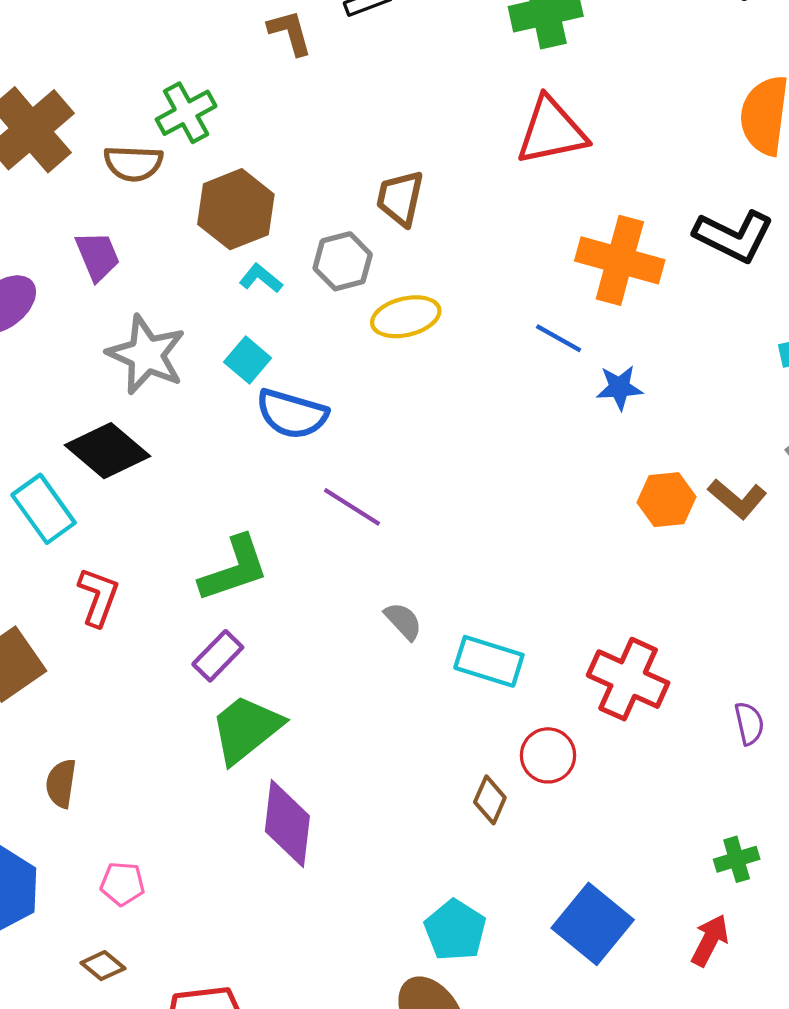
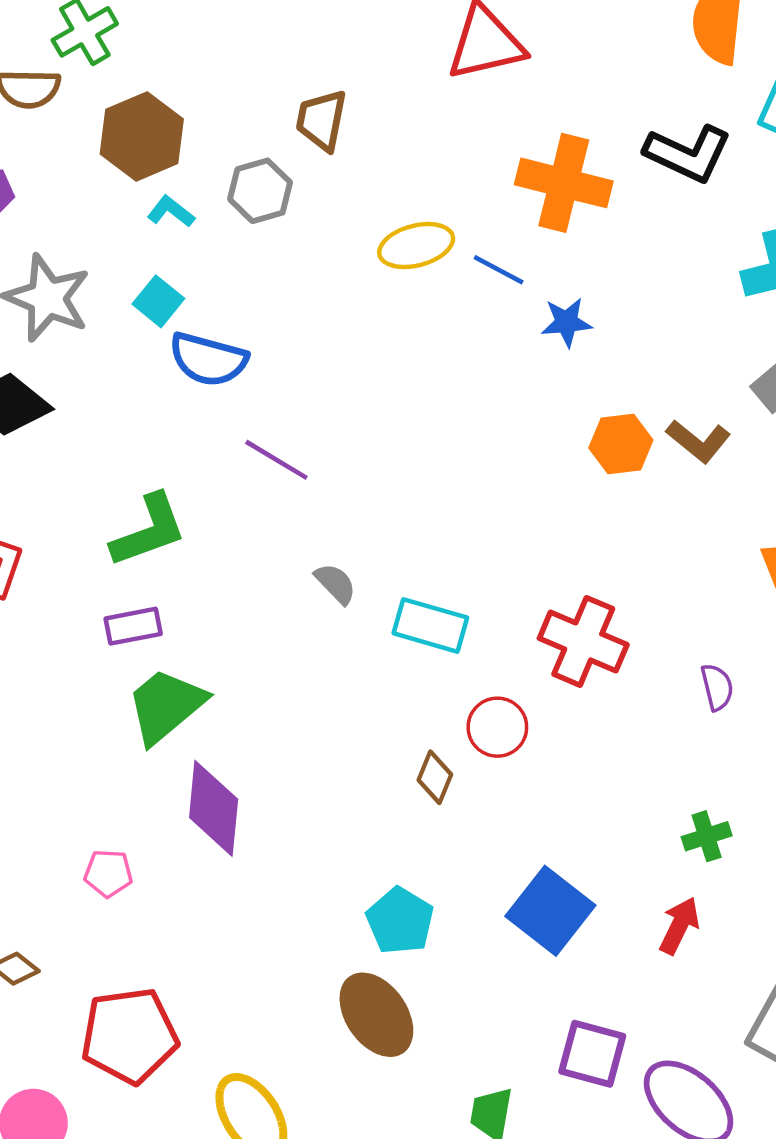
yellow ellipse: (406, 317) -> (416, 246), moved
purple rectangle: (218, 656) -> (133, 626), turned 36
pink pentagon: (122, 884) -> (108, 873), moved

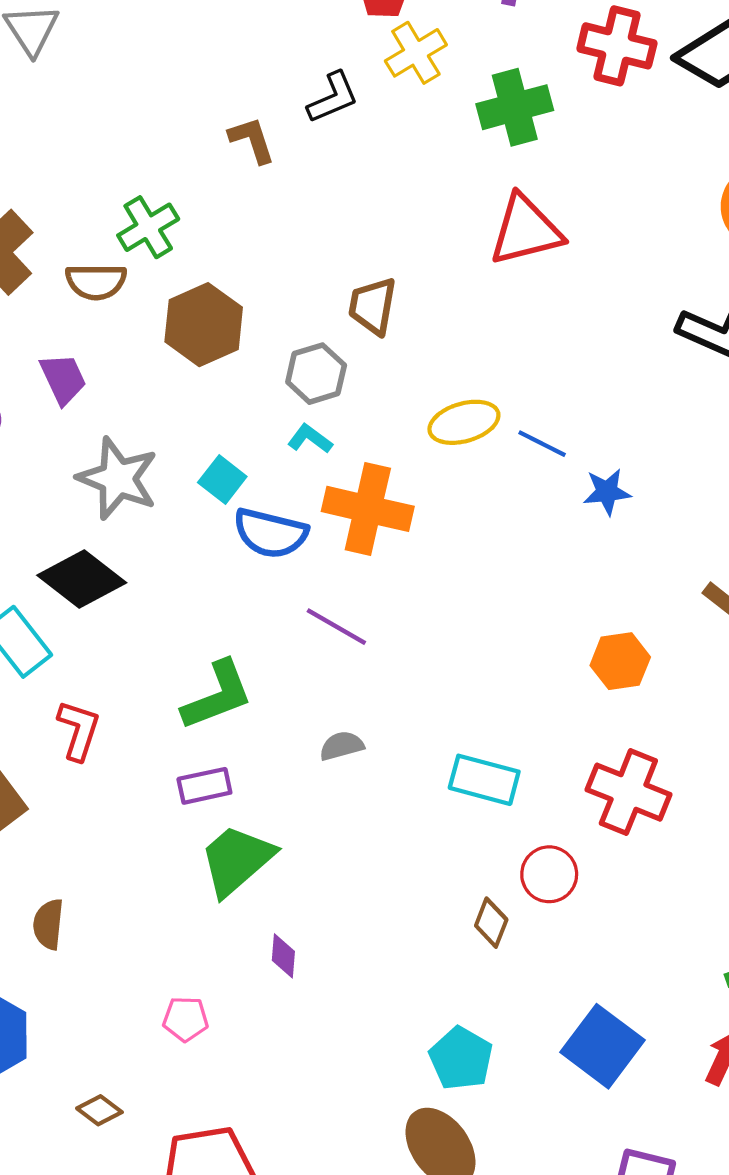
orange cross: (564, 183) -> (368, 509), moved
cyan L-shape: (171, 212) -> (310, 439), moved
orange hexagon: (621, 444) -> (620, 661), moved
gray semicircle: (336, 584) -> (342, 746), moved, turned -60
purple diamond: (214, 808) -> (283, 956), size x0.5

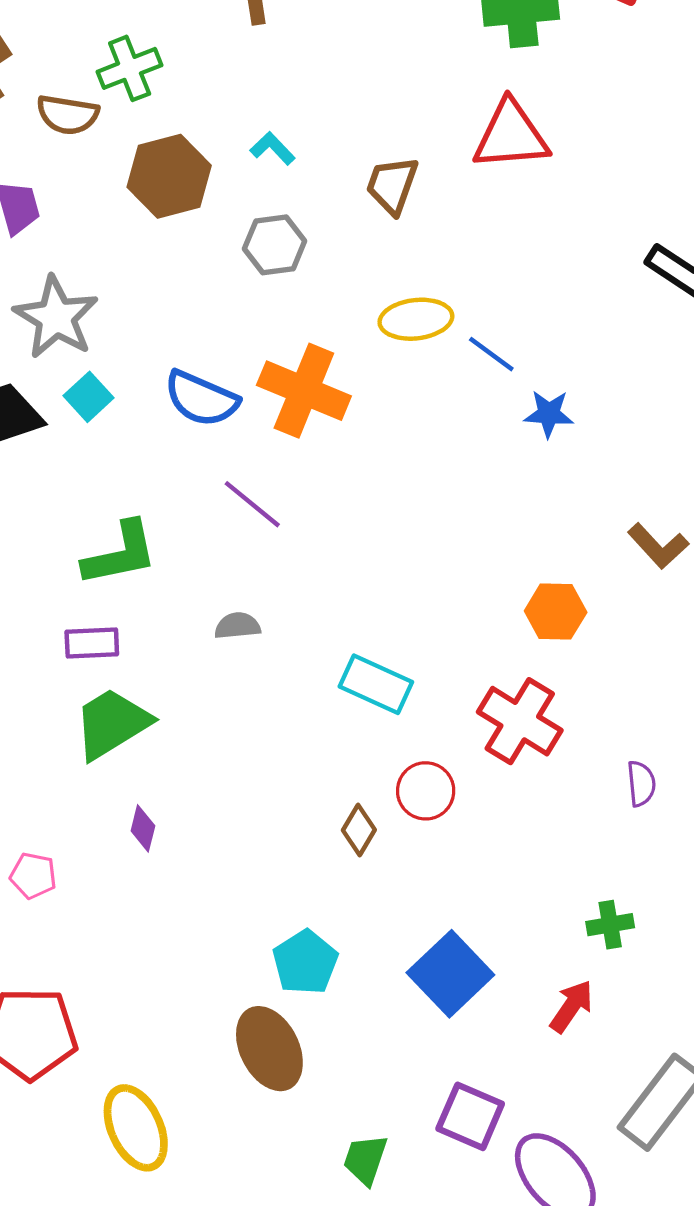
brown trapezoid: (373, 306) -> (392, 185), moved
cyan L-shape: (310, 439) -> (273, 148), moved
cyan square: (222, 480) -> (89, 397), moved
orange hexagon: (620, 661) -> (556, 612), moved

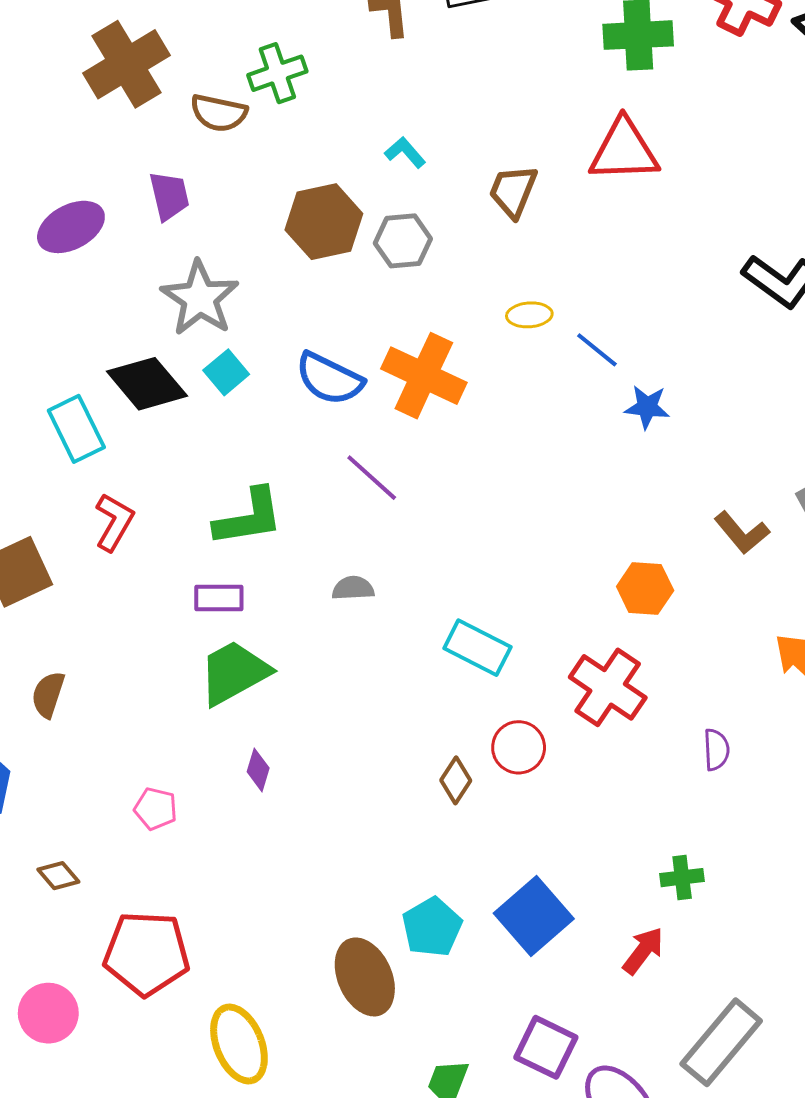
brown hexagon: (169, 176) -> (324, 222), moved
yellow ellipse: (416, 319) -> (529, 315), size x0.7
cyan pentagon: (305, 962) -> (432, 927), moved

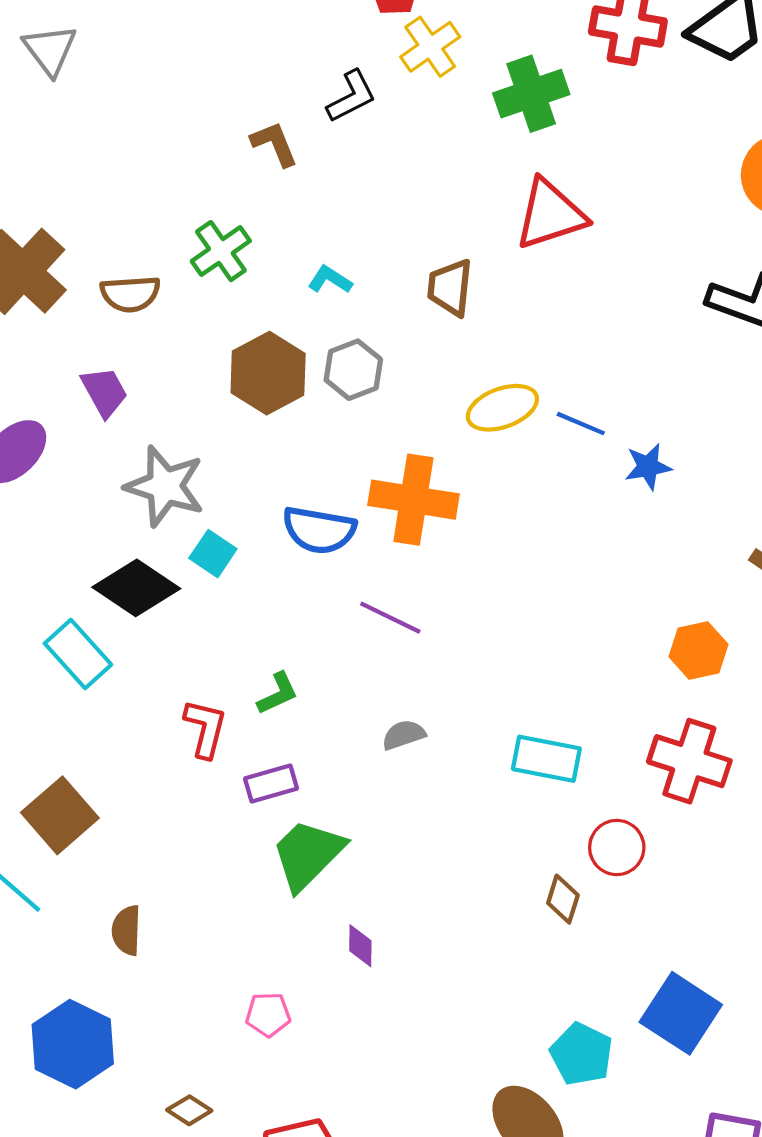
green cross: (277, 73) -> (221, 251), moved
yellow ellipse: (529, 315) -> (502, 408), size x1.5
green L-shape: (249, 517) -> (278, 694), size x0.6
red L-shape: (114, 522) -> (205, 728), moved

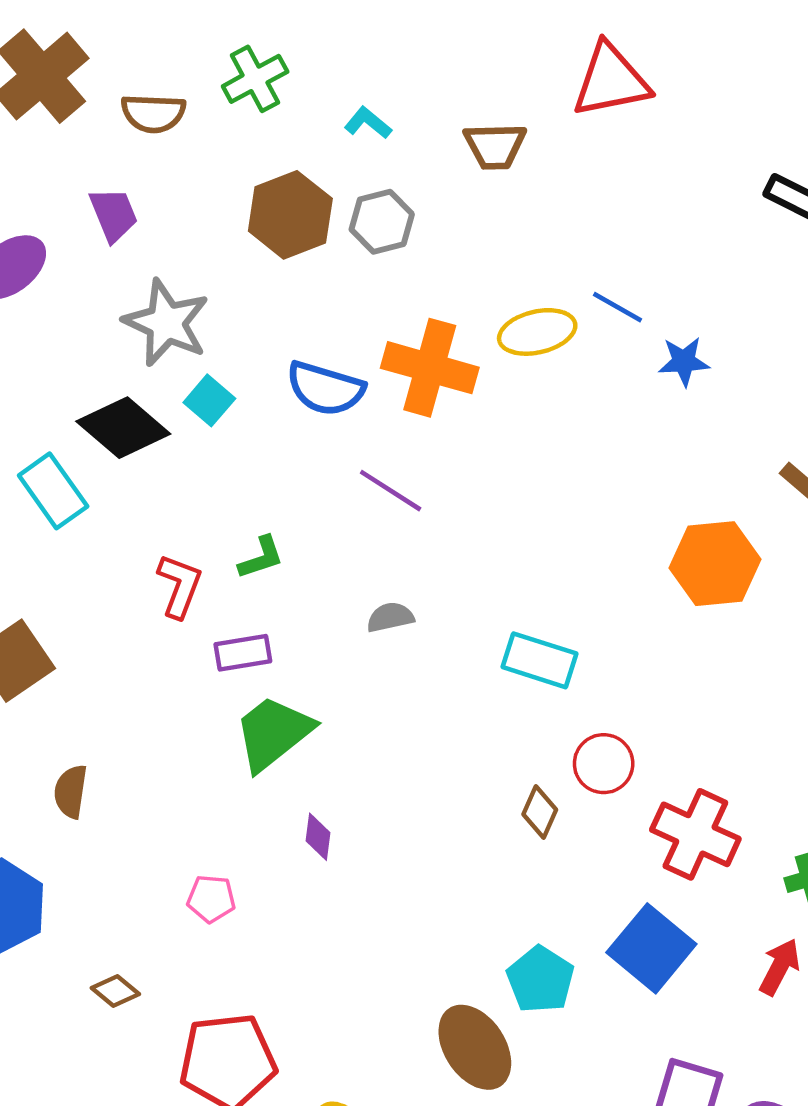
brown trapezoid: (450, 287) -> (495, 146), turned -104
yellow ellipse: (502, 408) -> (537, 332), moved
orange hexagon: (698, 650) -> (715, 564), size x1.4
red cross: (689, 761) -> (695, 834), moved

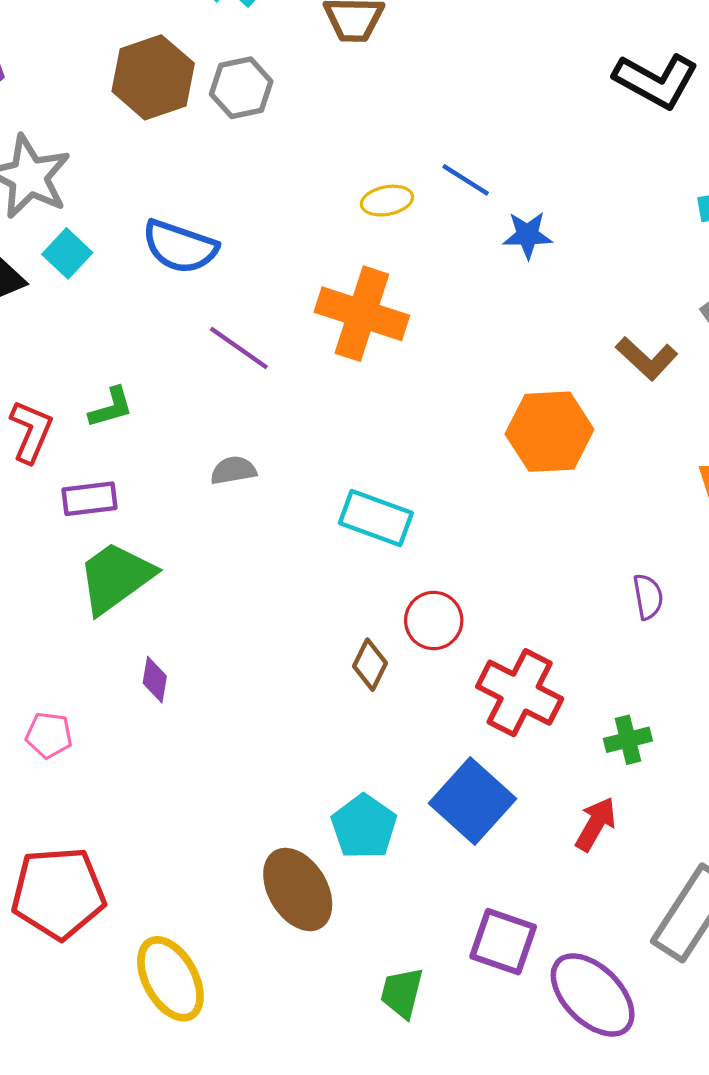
yellow ellipse: (537, 332) -> (387, 201), size x0.7
orange cross: (430, 368) -> (362, 314), moved

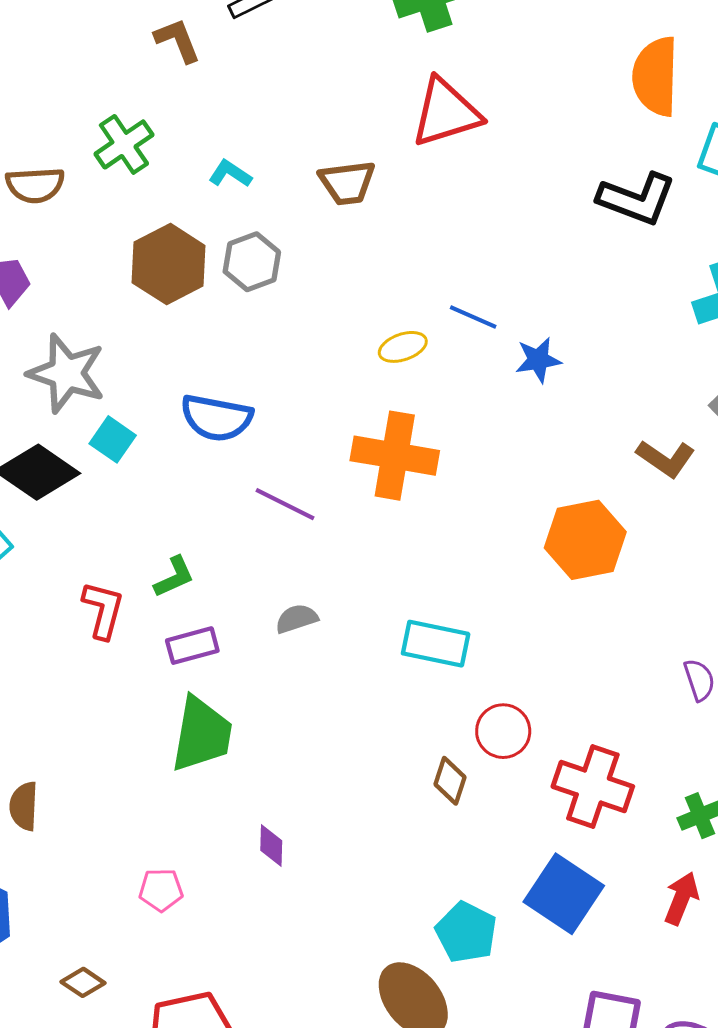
purple rectangle: (89, 499) -> (192, 646), moved
green trapezoid: (116, 577) -> (202, 734), turned 144
purple diamond: (155, 680) -> (271, 845), moved

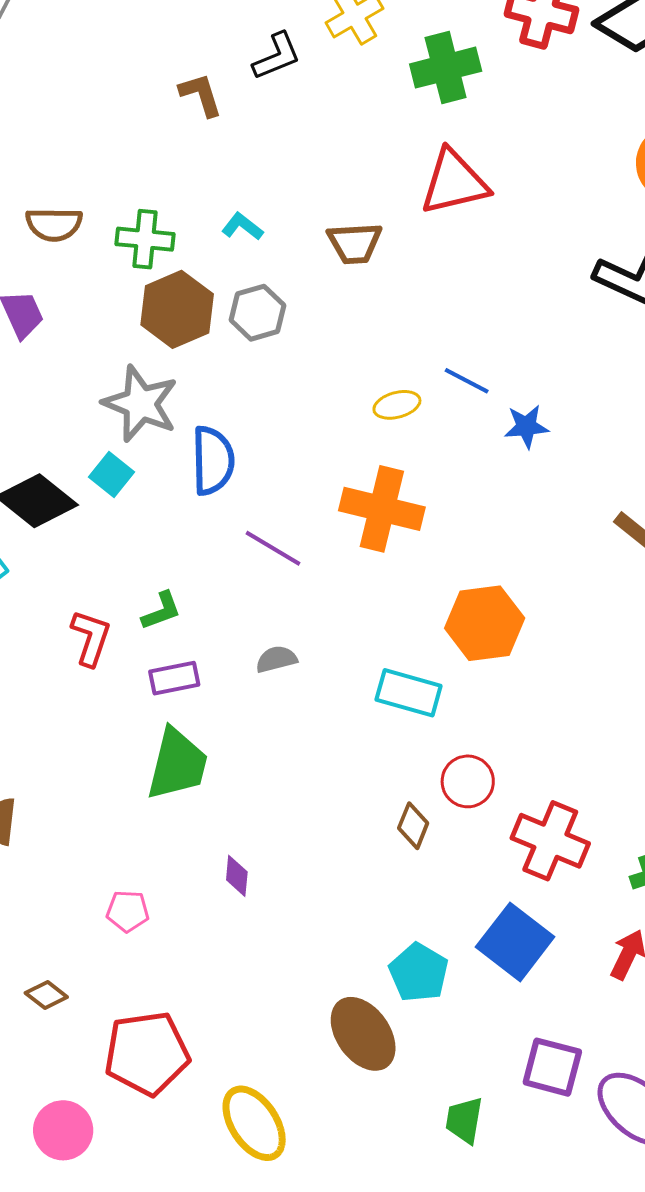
green cross: (124, 144) -> (145, 239), moved, turned 36
gray star: (67, 373) -> (140, 404), moved
blue semicircle: (216, 418) -> (213, 461), turned -106
orange hexagon: (585, 540) -> (485, 623), moved

